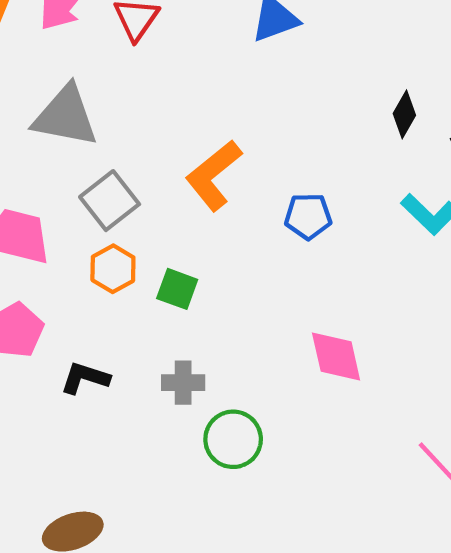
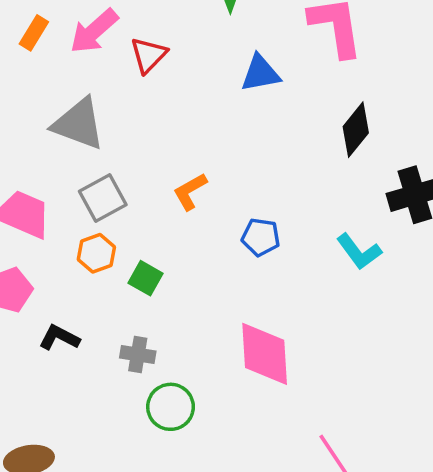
black diamond: (404, 114) -> (356, 130), moved, size x1.4
orange L-shape: (214, 175) -> (190, 191), size x0.7
pink diamond: (336, 356) -> (265, 354), size x1.4

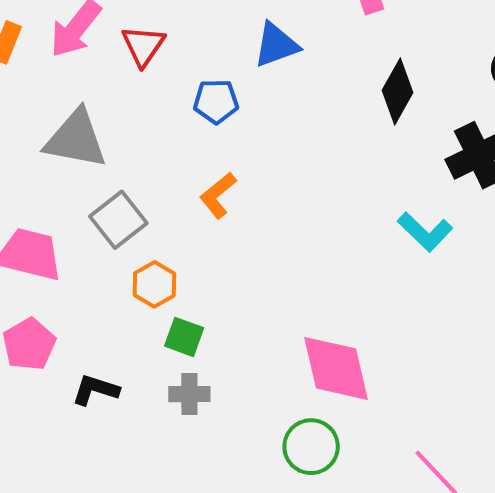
blue pentagon: (261, 237) -> (216, 101), moved
orange hexagon: (96, 253) -> (154, 284), moved
green square: (146, 278) -> (184, 337), moved
green circle: (171, 407) -> (311, 447), moved

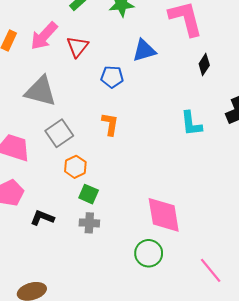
black diamond: (398, 91) -> (204, 64), moved, size x0.7
orange L-shape: (218, 195) -> (110, 124), turned 135
cyan L-shape: (425, 232) -> (191, 124), moved, turned 36

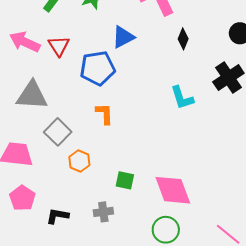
pink arrow: (44, 36) -> (25, 42), turned 84
blue pentagon: (112, 77) -> (98, 68), size x1.6
green square: (89, 194) -> (125, 180), moved

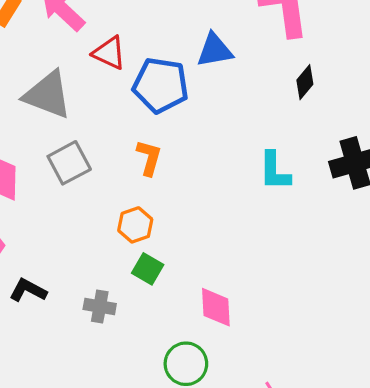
red triangle: (59, 46) -> (109, 53), moved, turned -50
orange hexagon: (79, 161) -> (135, 225), moved
pink diamond: (173, 190) -> (216, 307), size x0.7

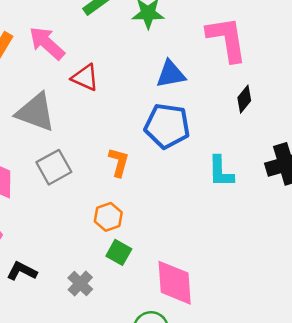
blue pentagon: (161, 85) -> (167, 126), moved
gray cross: (100, 307) -> (80, 283), turned 35
pink diamond: (216, 307) -> (175, 283), size x1.4

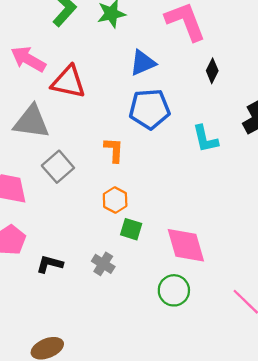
red triangle: (85, 77) -> (68, 82), size x1.4

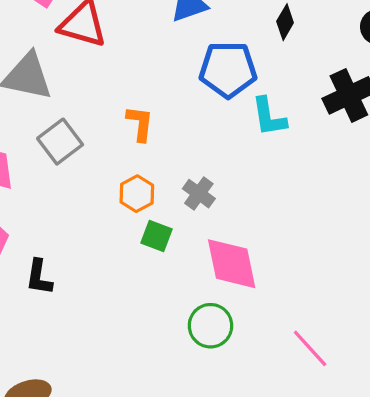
blue pentagon: (150, 109) -> (228, 69), moved
black L-shape: (50, 264) -> (39, 277), turned -100
gray cross: (103, 264) -> (199, 194), moved

